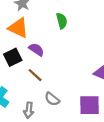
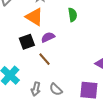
purple semicircle: (36, 49) -> (48, 37), turned -64
gray semicircle: (52, 99) -> (56, 89), moved

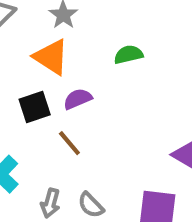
green semicircle: (72, 15) -> (128, 55), turned -96

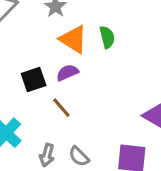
green semicircle: (128, 55) -> (107, 37), turned 90
orange triangle: (51, 57) -> (73, 39), moved

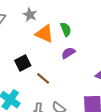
purple semicircle: (67, 73) -> (68, 53), moved

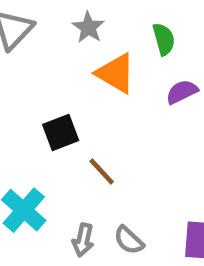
green semicircle: (66, 29) -> (164, 39), moved
purple semicircle: (68, 53) -> (182, 92), moved

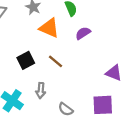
brown line: (102, 172) -> (55, 61), moved
gray arrow: (83, 240) -> (41, 91), moved

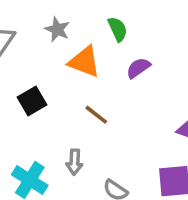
black square: (26, 60) -> (32, 101), moved

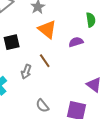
green semicircle: (118, 29) -> (91, 20), moved
gray arrow: (74, 162) -> (26, 72), moved

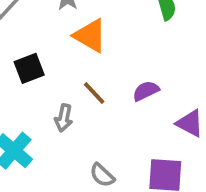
purple semicircle: (76, 42) -> (146, 91), moved

